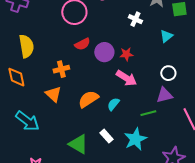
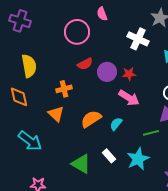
white cross: (135, 19) -> (138, 39), size x1.5

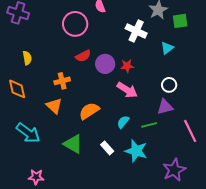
yellow semicircle: (29, 66) -> (27, 58), size x0.6
cyan semicircle: (116, 124) -> (123, 122), moved
cyan star: (138, 159) -> (136, 151), turned -30
green triangle: (81, 164) -> (73, 144), moved

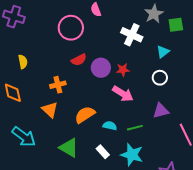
white circle: (169, 85) -> (160, 78), moved
cyan semicircle: (123, 122) -> (110, 126), moved, turned 64
green line: (149, 125) -> (135, 128), moved

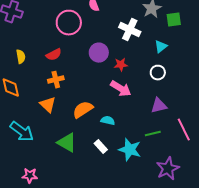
red semicircle: (79, 60) -> (54, 55), moved
purple circle: (101, 68) -> (99, 53), moved
green line: (135, 128) -> (153, 134), moved

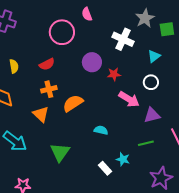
pink arrow: (121, 89) -> (129, 99), moved
orange semicircle: (83, 110) -> (73, 103), moved
green triangle: (67, 143) -> (60, 152), turned 35
white rectangle: (101, 147) -> (105, 168), moved
cyan star: (130, 150) -> (123, 159), size x0.6

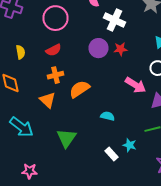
pink circle: (62, 32) -> (56, 18), moved
white cross: (123, 39) -> (114, 20), moved
red star: (114, 74) -> (120, 49), moved

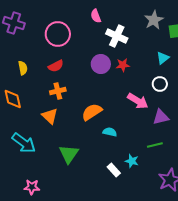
orange semicircle: (80, 89) -> (92, 112), moved

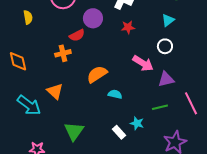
purple circle: (101, 64) -> (93, 18), moved
red semicircle: (56, 66) -> (77, 35), moved
yellow semicircle: (23, 68) -> (28, 17), moved
orange triangle: (50, 116) -> (55, 91), moved
green triangle: (69, 154) -> (74, 131), moved

